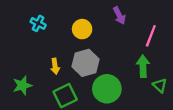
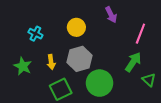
cyan cross: (38, 23) -> (35, 34), moved
green arrow: (143, 66) -> (133, 62), turned 36
green star: (22, 85) -> (23, 66), moved, turned -30

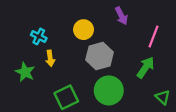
gray hexagon: (80, 59) -> (100, 56), moved
yellow arrow: (51, 62) -> (50, 58), moved
green triangle: (149, 80) -> (163, 97), moved

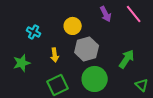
pink line: (154, 36) -> (134, 14), moved, turned -60
yellow arrow: (50, 58) -> (55, 55), moved
green star: (25, 72) -> (22, 63), turned 30

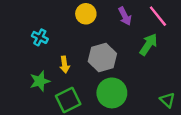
yellow circle: (73, 26) -> (86, 14), moved
green arrow: (127, 59) -> (148, 44), moved
green star: (22, 63) -> (40, 81), moved

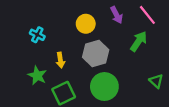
yellow circle: (86, 14) -> (86, 24), moved
green star: (40, 81) -> (37, 76), turned -30
green triangle: (167, 100) -> (156, 81), moved

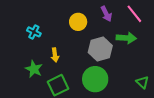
green arrow: (139, 41) -> (126, 38), turned 60
gray hexagon: (96, 53) -> (100, 49), moved
green triangle: (156, 81) -> (142, 82), moved

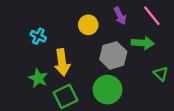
yellow arrow: (55, 55) -> (62, 62), size x1.6
green triangle: (142, 82) -> (161, 74), moved

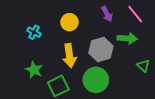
yellow circle: (88, 25) -> (69, 22), moved
yellow arrow: (62, 62) -> (69, 56), moved

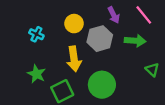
gray hexagon: (101, 49) -> (100, 39), moved

